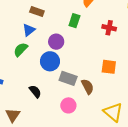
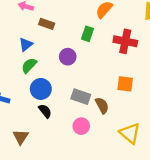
red cross: (109, 28) -> (125, 41), size x1.5
blue triangle: (29, 30) -> (26, 45), moved
blue circle: (50, 61) -> (41, 89), moved

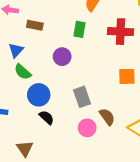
green semicircle: (29, 65) -> (23, 72), turned -84
gray rectangle: (81, 97) -> (82, 97), turned 60
brown semicircle: (102, 105) -> (107, 117), moved

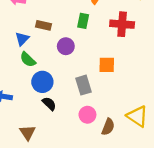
brown rectangle: (35, 25) -> (44, 25), moved
orange square: (127, 76) -> (107, 65), moved
brown semicircle: (107, 117) -> (108, 127), moved, turned 56

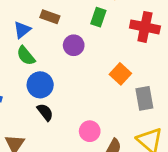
orange square: (107, 65) -> (120, 74), turned 35
gray rectangle: (84, 85) -> (144, 98), moved

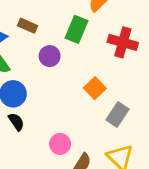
green rectangle: (98, 17) -> (76, 29), size x1.4
gray rectangle: (144, 98) -> (117, 114), turned 40

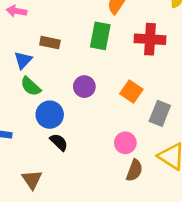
purple circle: (50, 56) -> (84, 87), moved
pink circle: (60, 144) -> (125, 143), moved

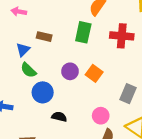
orange square: (131, 91) -> (94, 73), moved
black semicircle: (59, 142) -> (59, 117), moved, turned -32

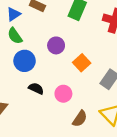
orange square: (94, 73) -> (82, 63), moved
pink circle: (101, 116) -> (63, 94), moved

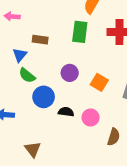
black semicircle: (36, 88) -> (66, 112), moved

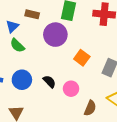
purple circle: (70, 73) -> (55, 35), moved, size x1.5
blue circle: (44, 97) -> (22, 80), moved
black semicircle: (66, 112) -> (49, 82), turned 32

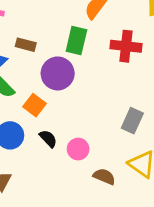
orange square: (82, 58) -> (35, 105), moved
brown semicircle: (90, 108) -> (104, 176), turned -91

